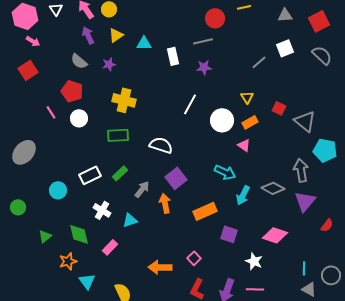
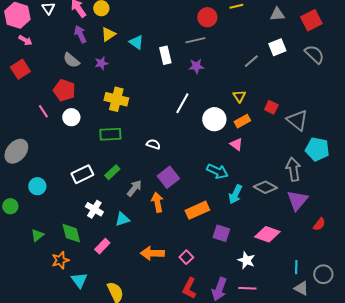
cyan triangle: (144, 43) -> (136, 42), turned 35
white semicircle: (161, 145) -> (153, 144), size x0.6
cyan circle: (58, 190) -> (37, 186), moved
orange arrow: (160, 267) -> (152, 253), moved

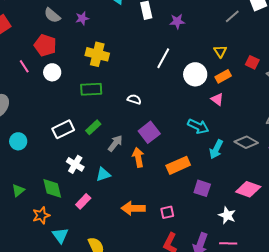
pink square: (186, 257) -> (167, 212), turned 32

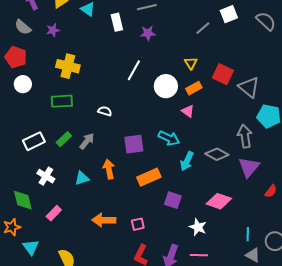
red square: (252, 62) -> (223, 74), size x1.5
purple square: (149, 132) -> (134, 144), moved, turned 30
gray arrow: (115, 143) -> (87, 141), moved
cyan triangle: (103, 174) -> (82, 178), moved

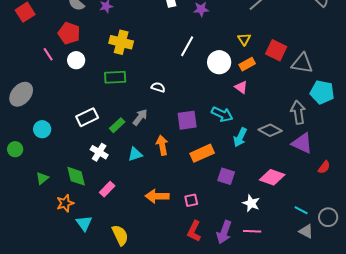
gray triangle: (249, 87) -> (302, 63), turned -30
green rectangle: (64, 139) -> (117, 125), moved
purple triangle: (249, 167) -> (302, 143), turned -45
cyan line: (248, 234) -> (301, 210), turned -64

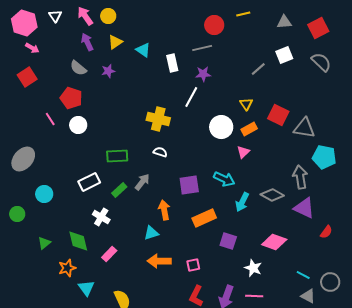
yellow cross: (121, 42) -> (158, 119), moved
white line: (187, 46) -> (191, 97), moved
green rectangle: (115, 77) -> (117, 156), moved
pink triangle: (241, 87) -> (243, 152), turned 40
cyan triangle: (135, 154) -> (151, 233), moved

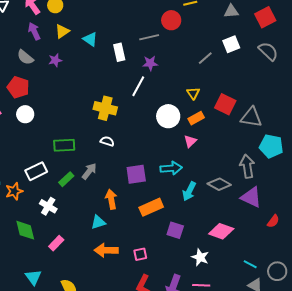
red circle: (214, 25) -> (171, 20), moved
cyan arrow: (224, 179) -> (171, 168), turned -30
orange star: (67, 268) -> (14, 191), moved

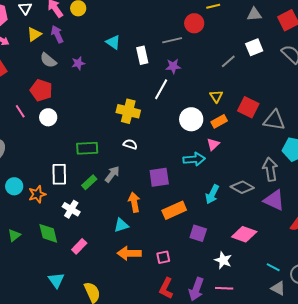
yellow triangle: (62, 31) -> (34, 34), moved
cyan arrow: (171, 168) -> (194, 159), moved
white rectangle: (36, 171) -> (59, 174), turned -65

